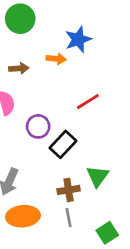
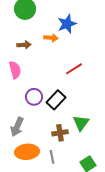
purple circle: (38, 126) -> (34, 97), moved
gray line: (69, 218) -> (52, 157), moved

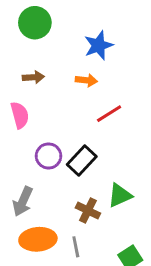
orange arrow: (51, 38) -> (86, 80), moved
green triangle: (81, 123) -> (120, 195), turned 30
brown cross: (60, 133) -> (88, 211), turned 35

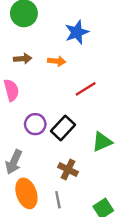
orange arrow: (86, 80) -> (57, 61), moved
green triangle: (120, 195) -> (102, 142), moved
orange ellipse: (38, 239) -> (26, 193), turned 76

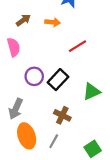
brown arrow: (23, 59) -> (23, 20), turned -32
gray line: (58, 200) -> (54, 141), turned 40

